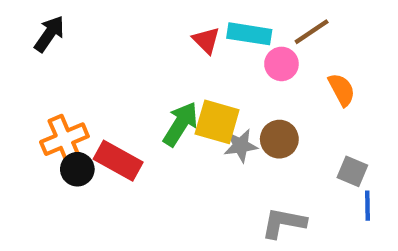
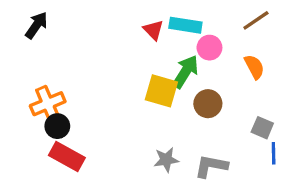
brown line: (312, 32) -> (256, 20), moved
green arrow: (180, 124) -> (185, 72), moved
gray star: (241, 146) -> (166, 160), moved
red rectangle: (118, 161) -> (67, 157), moved

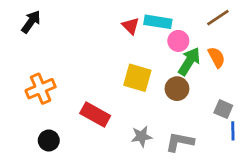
green arrow: (185, 72) -> (189, 61), moved
black circle: (57, 126) -> (49, 140), moved
red rectangle: (67, 157) -> (95, 115), moved

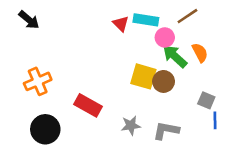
brown line: (218, 18) -> (187, 16), moved
black arrow: (31, 22) -> (29, 20), turned 95
green arrow: (189, 61) -> (175, 56), turned -80
yellow square: (137, 78) -> (143, 76), moved
black circle: (49, 140) -> (45, 129), size x1.5

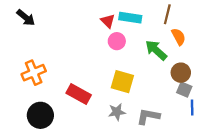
brown line: (187, 16) -> (167, 14), turned -42
pink circle: (165, 37) -> (117, 41), moved
orange semicircle: (200, 53) -> (179, 37), moved
yellow square: (143, 76) -> (122, 82), moved
brown circle: (164, 81) -> (181, 73), moved

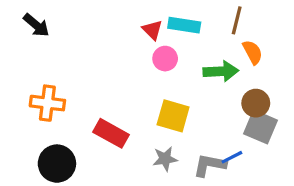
green arrow: (156, 50) -> (221, 71), turned 135
orange cross: (34, 73) -> (47, 103), turned 30
gray square: (184, 89) -> (261, 127), size x1.5
blue line: (192, 107) -> (232, 157), moved, turned 64

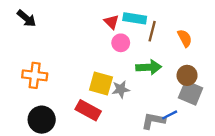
brown line: (237, 20) -> (152, 31), moved
green arrow: (221, 71) -> (149, 67), moved
yellow square: (173, 116) -> (101, 84), moved
red rectangle: (111, 133) -> (88, 110), moved
gray star: (165, 159) -> (121, 89), moved

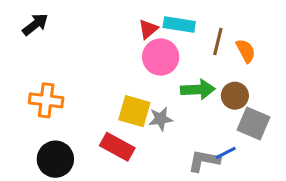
black arrow: (27, 18) -> (35, 24), turned -78
red triangle: (111, 22) -> (148, 29), turned 35
brown line: (152, 31) -> (218, 41), moved
pink circle: (121, 43) -> (161, 57), size x1.5
brown circle: (187, 75) -> (235, 96), moved

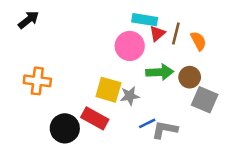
red triangle: (148, 29) -> (157, 33), moved
blue line: (226, 153) -> (147, 123), moved
black circle: (55, 159) -> (65, 128), moved

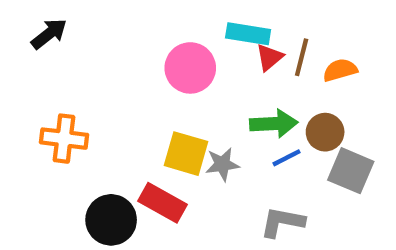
orange semicircle: (198, 41) -> (340, 70), turned -78
pink circle: (130, 46) -> (190, 68), moved
blue line: (147, 123) -> (287, 158), moved

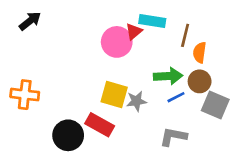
red triangle: (269, 57) -> (134, 31), moved
orange semicircle: (340, 70) -> (200, 52), moved, turned -66
orange cross: (64, 139) -> (25, 95), moved

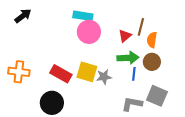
cyan rectangle: (152, 21) -> (83, 16), moved
red triangle: (134, 31) -> (125, 36), moved
blue line: (176, 97) -> (134, 74), turned -56
gray square: (215, 105) -> (157, 96), moved
red rectangle: (100, 125) -> (61, 74), moved

